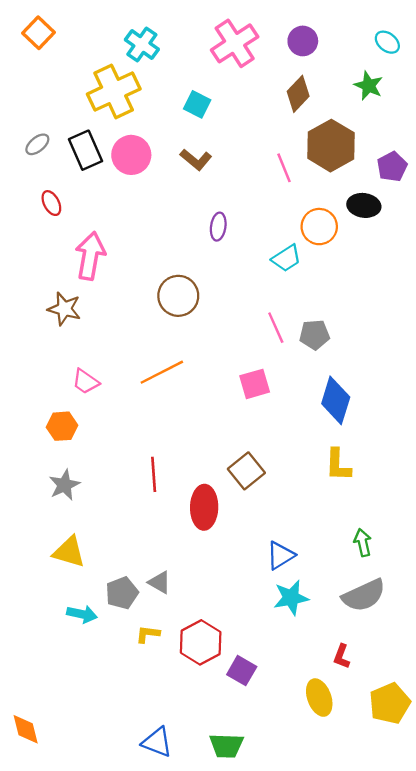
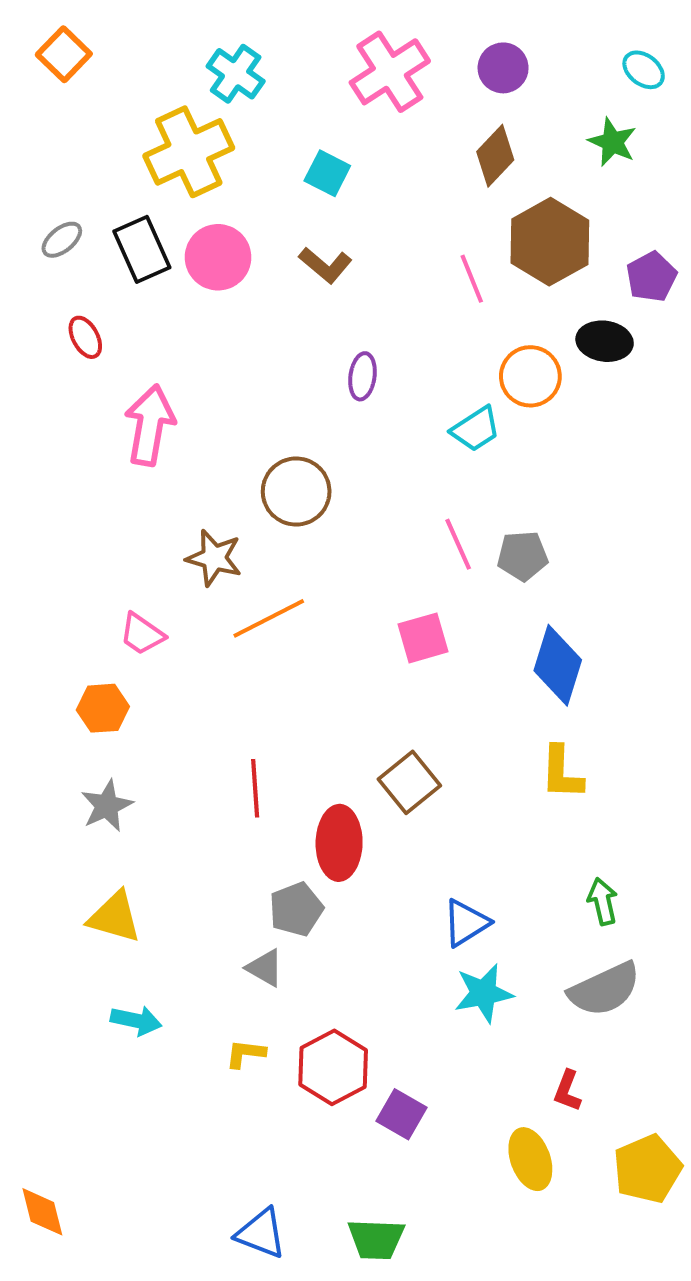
brown star: (64, 309) -> (214, 558), moved
gray pentagon: (122, 593) -> (296, 909), moved

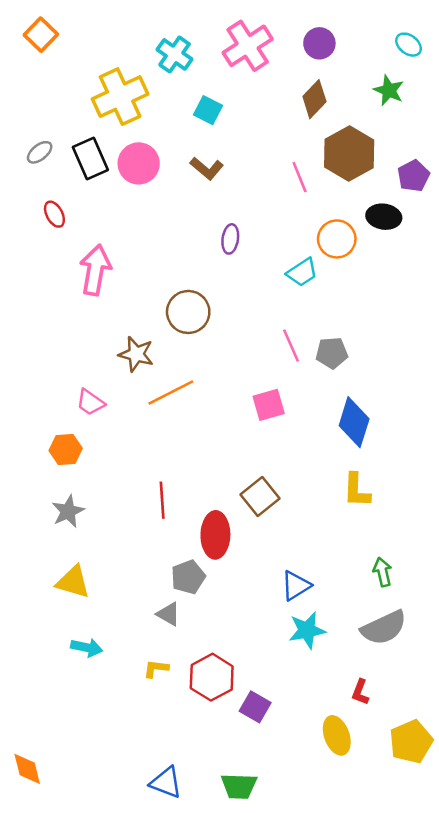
cyan cross: (236, 74) -> (175, 54), moved

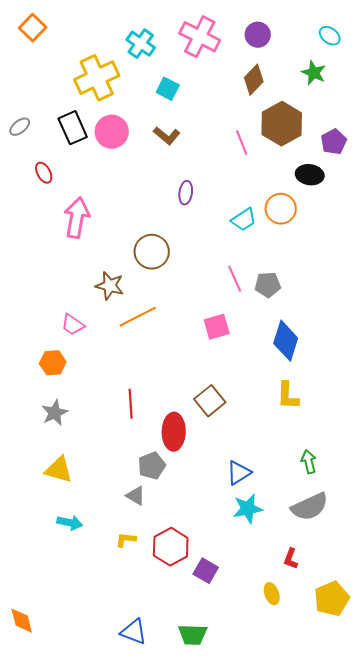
pink cross: (248, 46) -> (200, 37), turned -30
gray ellipse: (40, 152) -> (20, 127), moved
orange circle: (337, 239) -> (281, 209), moved
yellow ellipse: (337, 735) -> (272, 594), size x0.7

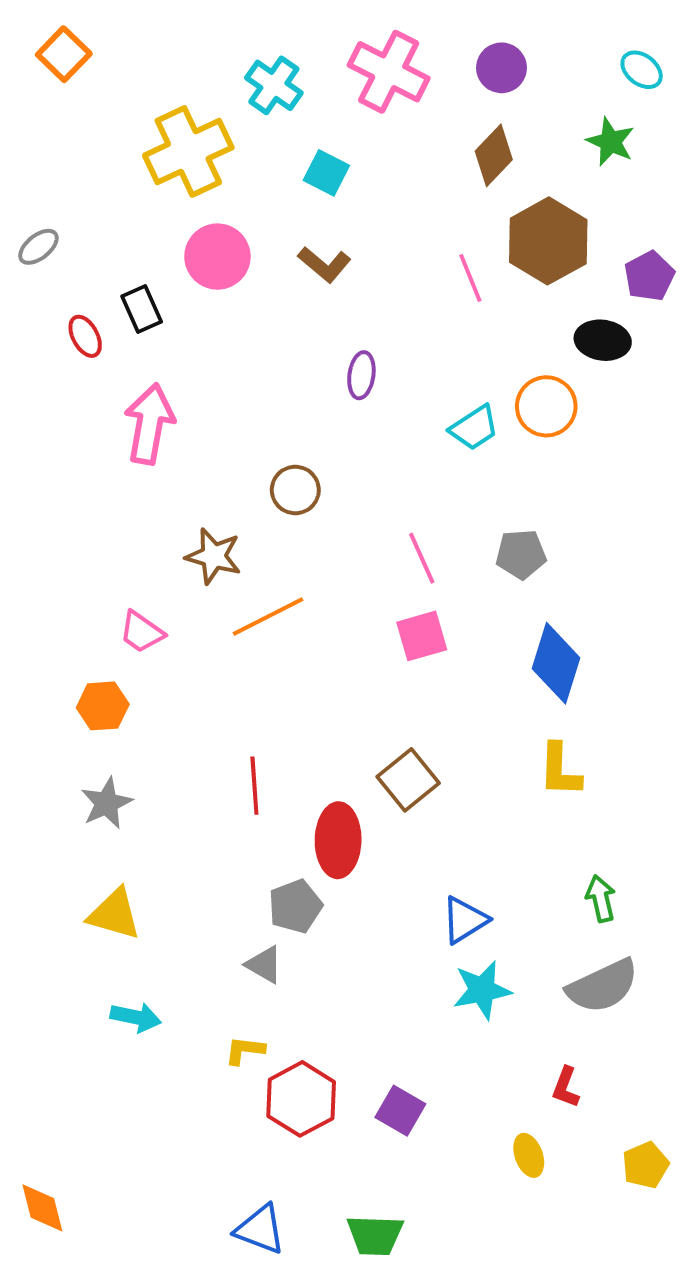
black rectangle: (73, 128) -> (142, 309), moved, size x0.7
brown circle: (152, 252) -> (295, 490), size x0.7
pink line: (235, 279) -> (422, 558), moved
red hexagon: (171, 547) -> (301, 1099), moved
yellow pentagon: (332, 599) -> (645, 1165), size x0.7

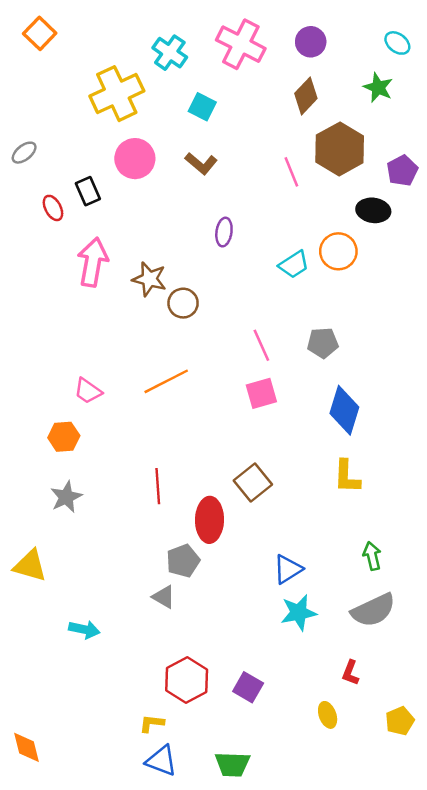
brown star: (214, 556) -> (149, 279), moved
yellow triangle: (114, 914) -> (30, 566), moved
yellow L-shape: (245, 1050) -> (152, 723), moved

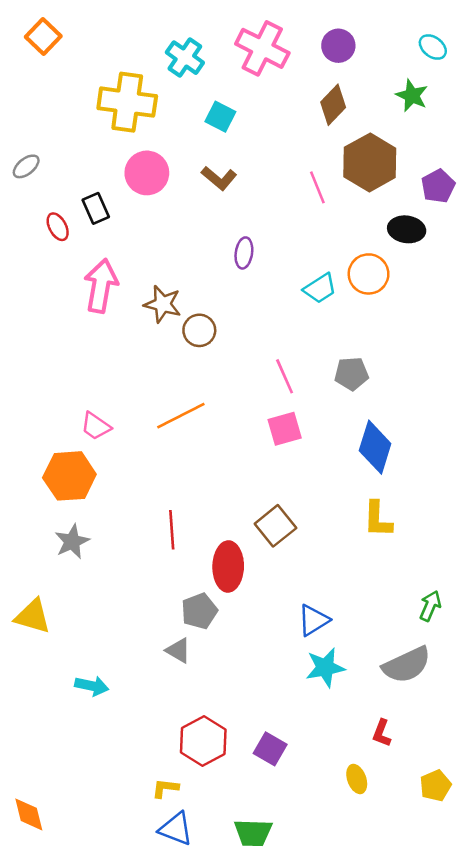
yellow cross: (117, 94) -> (127, 102), turned 33
orange hexagon: (64, 437) -> (69, 476), size x1.5
green arrow: (372, 556) -> (430, 606), moved, turned 36

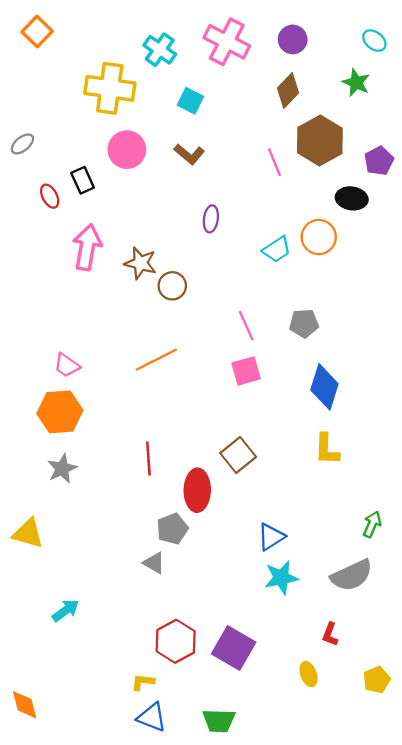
pink trapezoid: (96, 426) -> (67, 365), moved
cyan arrow: (92, 686) -> (66, 611), moved, turned -48
purple square: (270, 749) -> (234, 648), size x1.5

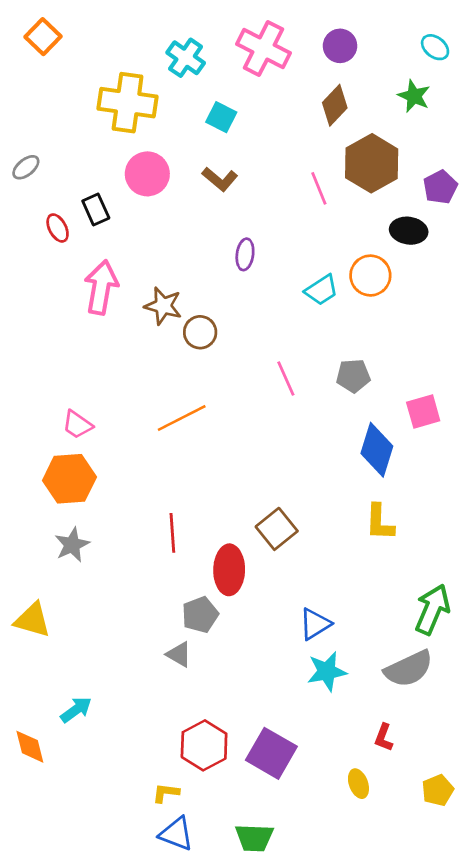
pink square: (246, 371) -> (423, 411), moved
green arrow: (372, 524) -> (432, 609), size x1.6
orange diamond: (25, 705) -> (30, 747), moved

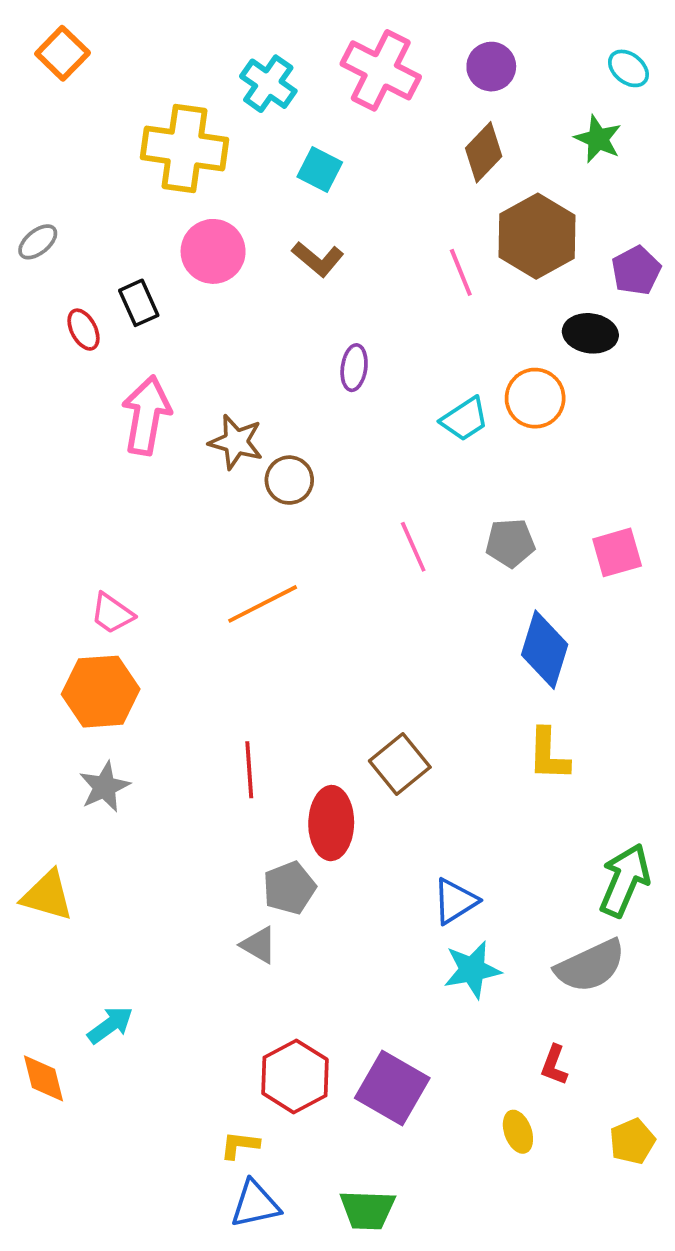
pink square: (423, 411) -> (617, 552), moved
blue triangle: (176, 834) -> (255, 1204), turned -33

